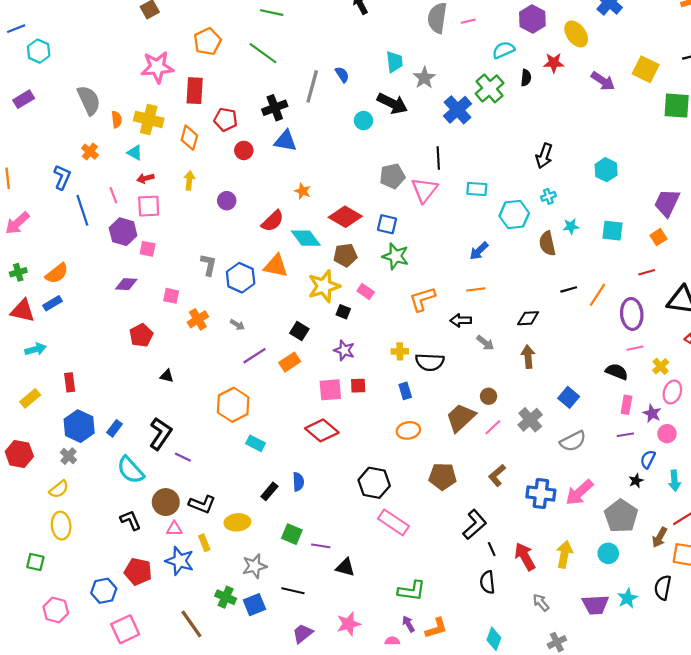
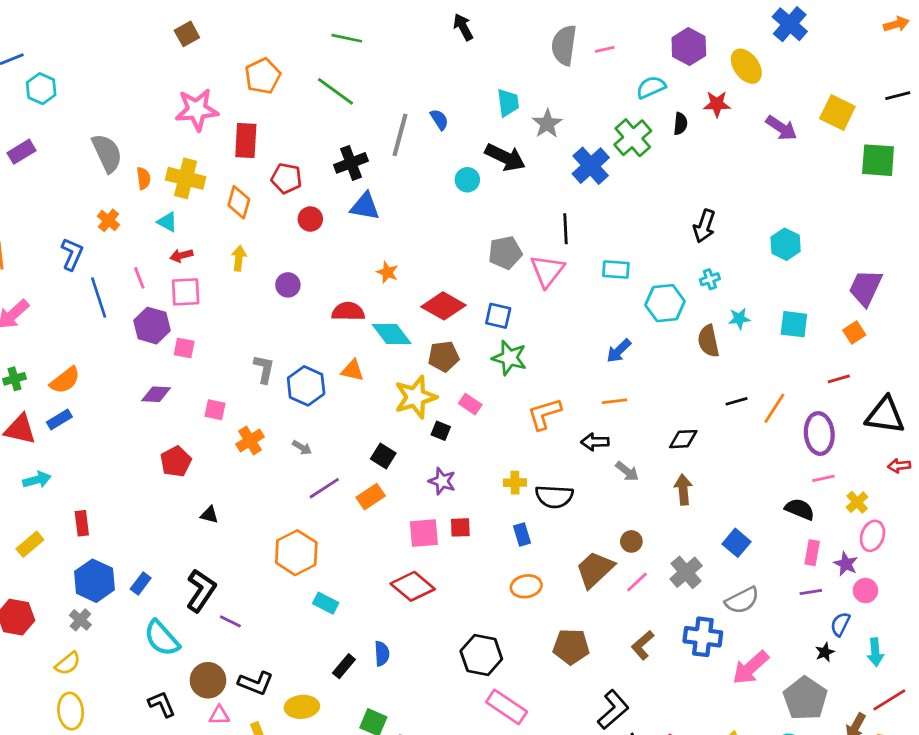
red semicircle: (273, 221) -> (348, 312), turned -135
orange triangle: (276, 266) -> (352, 370), size x0.7
blue cross: (541, 494) -> (703, 637), moved

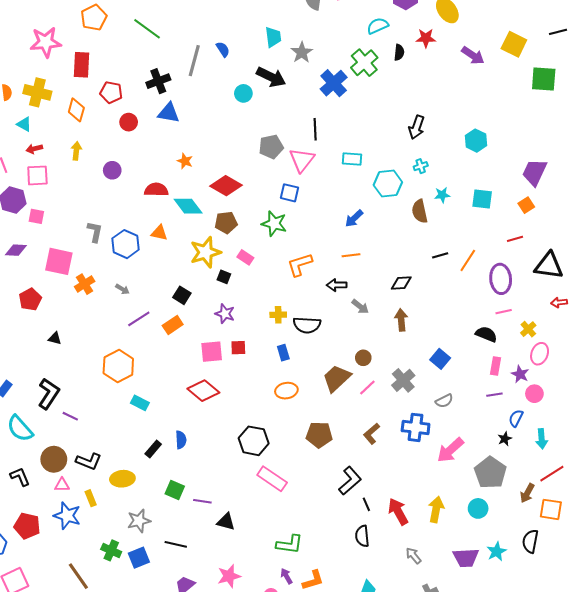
blue square: (498, 316) -> (290, 193), moved
pink square: (215, 410) -> (59, 261), size x1.8
gray semicircle: (742, 600) -> (444, 401), size x0.7

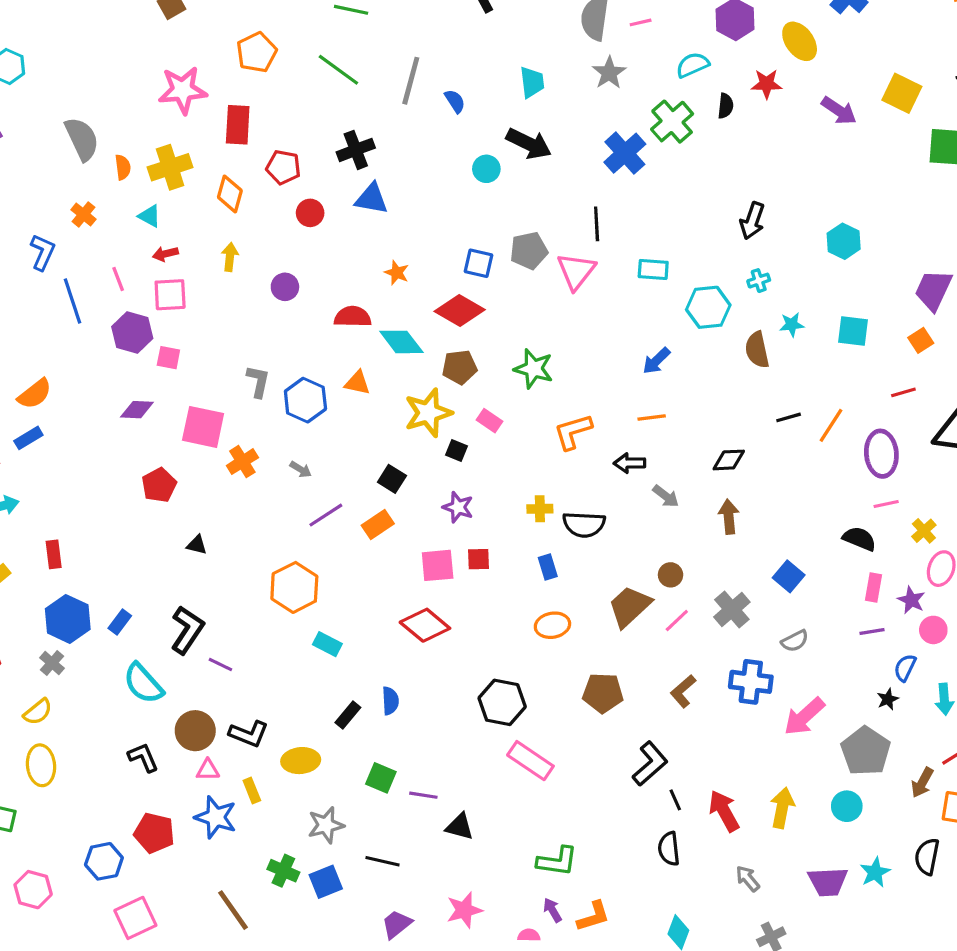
gray star: (302, 52) -> (609, 73), moved
gray line: (194, 61) -> (411, 81), moved
yellow cross: (37, 92) -> (170, 167), turned -32
blue square: (290, 193) -> (478, 263), moved

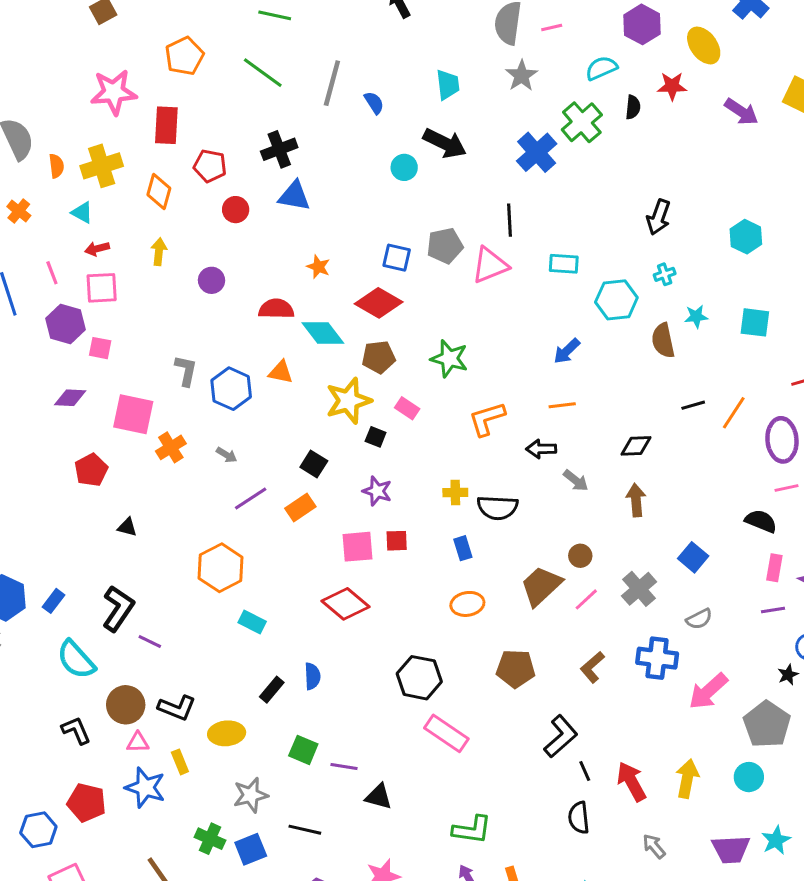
pink triangle: (576, 271) -> (490, 265), turned 30

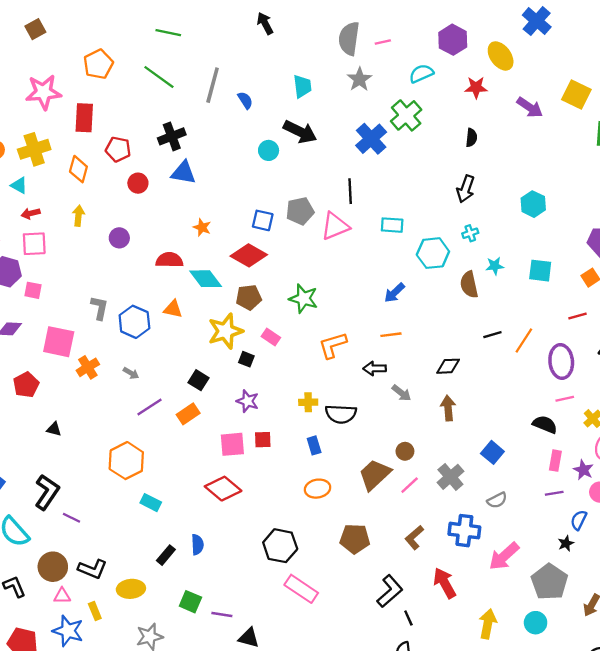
black semicircle: (633, 107) -> (471, 138), moved
red arrow: (631, 782) -> (445, 583), moved

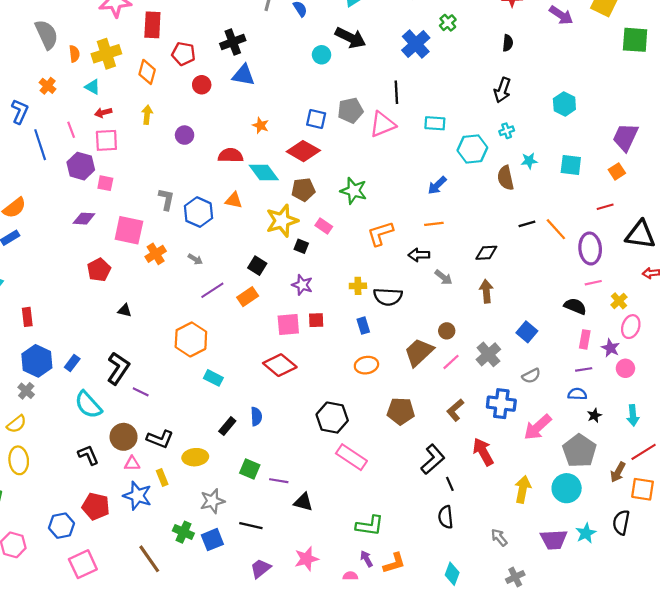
green cross: (406, 115) -> (448, 23), size x0.6
orange line: (524, 340) -> (556, 229), turned -75
blue semicircle: (579, 520) -> (577, 394), moved, turned 66
cyan circle: (536, 623) -> (567, 488), size x1.4

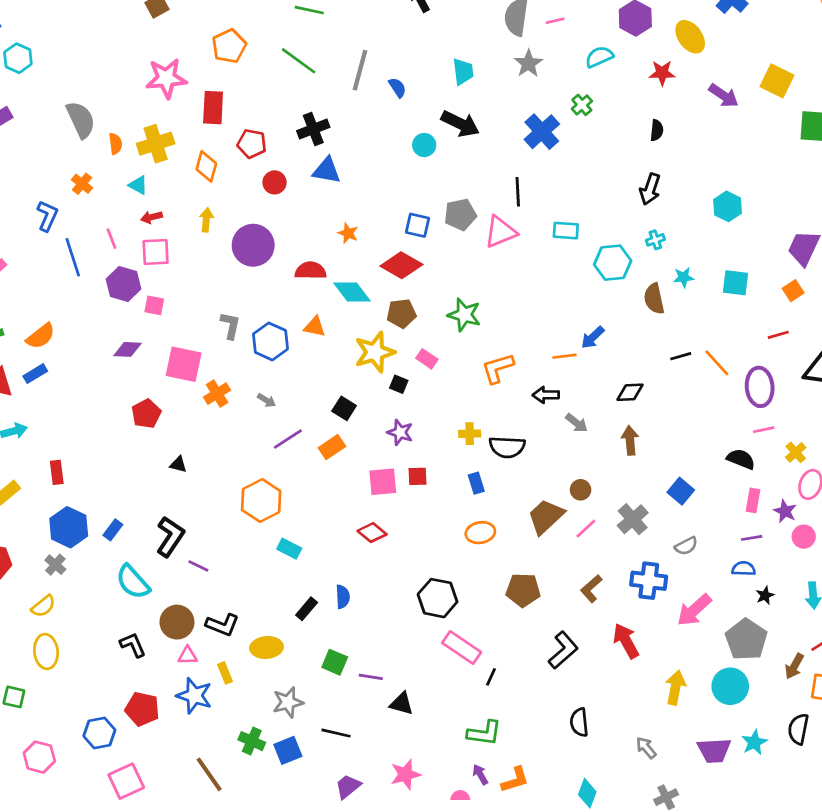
purple circle: (185, 135) -> (253, 245), size x1.8
blue arrow: (437, 185) -> (593, 337), moved
red diamond: (280, 365) -> (372, 533), size x0.7
black line: (450, 484) -> (491, 677), moved, turned 48

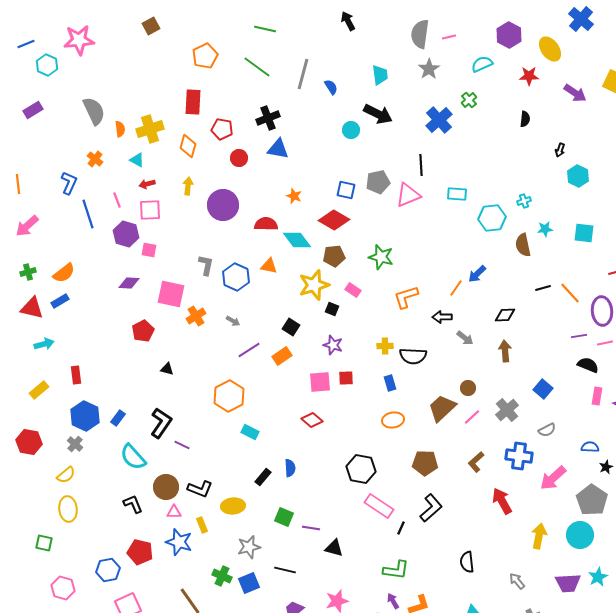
pink star: (166, 78) -> (79, 40), moved
black arrow: (650, 189) -> (560, 150), moved, size x0.6
orange line: (565, 356) -> (456, 288), turned -48
purple line: (752, 538) -> (579, 336), moved
black L-shape: (563, 650) -> (431, 508), moved

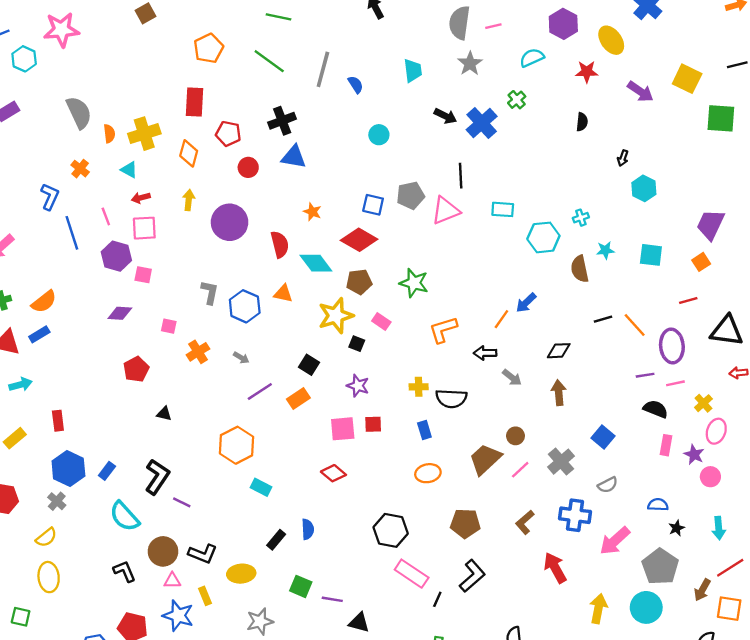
black arrow: (378, 114) -> (445, 116), moved, size x0.7
red semicircle: (266, 224) -> (280, 244), turned 75
pink square: (171, 294) -> (169, 326), size x0.5

